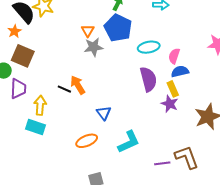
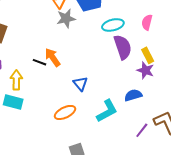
cyan ellipse: (149, 47) -> (113, 25), moved
blue semicircle: (180, 71) -> (133, 95), moved
purple line: (162, 163) -> (142, 130), turned -42

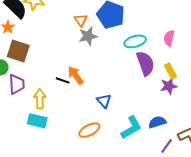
purple star: (145, 70) -> (169, 86), turned -30
blue semicircle: (133, 95) -> (157, 122), moved

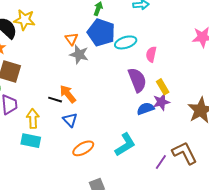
gray star: (88, 36) -> (79, 54), turned 30
pink semicircle: (169, 38) -> (151, 54), moved
cyan ellipse: (135, 41) -> (126, 42), moved
blue triangle: (104, 101) -> (70, 120), moved
blue semicircle: (157, 122) -> (146, 109), moved

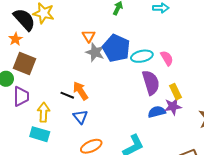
blue pentagon: (101, 32) -> (116, 48), moved
cyan ellipse: (126, 42) -> (142, 56), moved
pink semicircle: (151, 54) -> (167, 58), turned 133

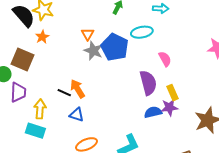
orange star: (15, 39) -> (42, 37), moved
cyan ellipse: (142, 56) -> (142, 32), moved
blue triangle: (80, 117) -> (77, 115), turned -35

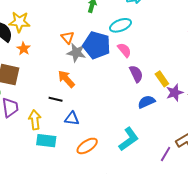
pink semicircle: (165, 59) -> (124, 50), moved
purple semicircle: (148, 83) -> (136, 74), size x0.7
orange arrow: (78, 89) -> (66, 79), moved
purple star: (169, 107) -> (175, 93), moved
cyan rectangle: (35, 131) -> (46, 141), moved

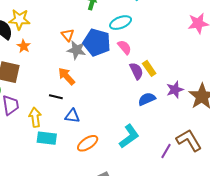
yellow rectangle: (162, 79) -> (149, 68), moved

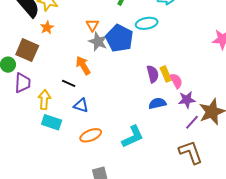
pink semicircle: (124, 47) -> (176, 81), moved
purple line: (166, 151) -> (192, 122), moved

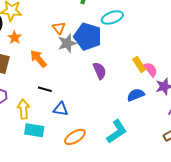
gray star: (98, 42) -> (67, 43), turned -30
orange arrow: (83, 65) -> (38, 59), moved
purple semicircle: (153, 74) -> (100, 71), moved

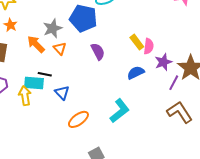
orange triangle: (59, 28) -> (60, 48), moved
gray star: (67, 43) -> (53, 28), moved
pink semicircle: (151, 70) -> (149, 46), turned 49
blue triangle: (61, 109) -> (62, 93), turned 42
cyan rectangle: (34, 130) -> (34, 83), moved

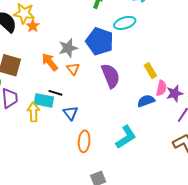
orange star: (10, 25) -> (33, 26), moved
pink semicircle: (149, 46) -> (161, 88), moved
purple semicircle: (98, 51) -> (111, 76), size x1.4
orange ellipse: (78, 119) -> (84, 141), turned -55

